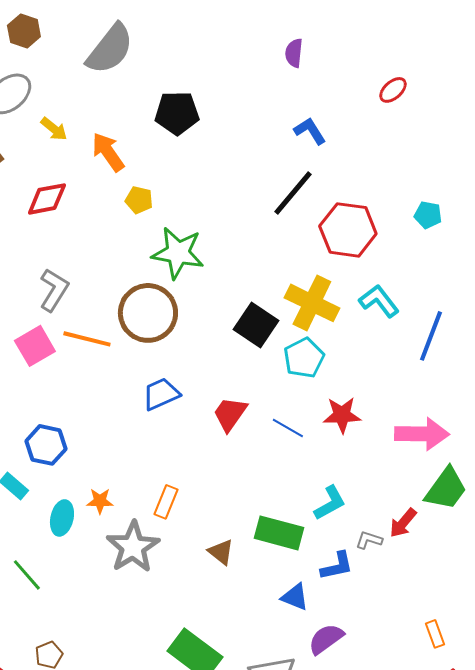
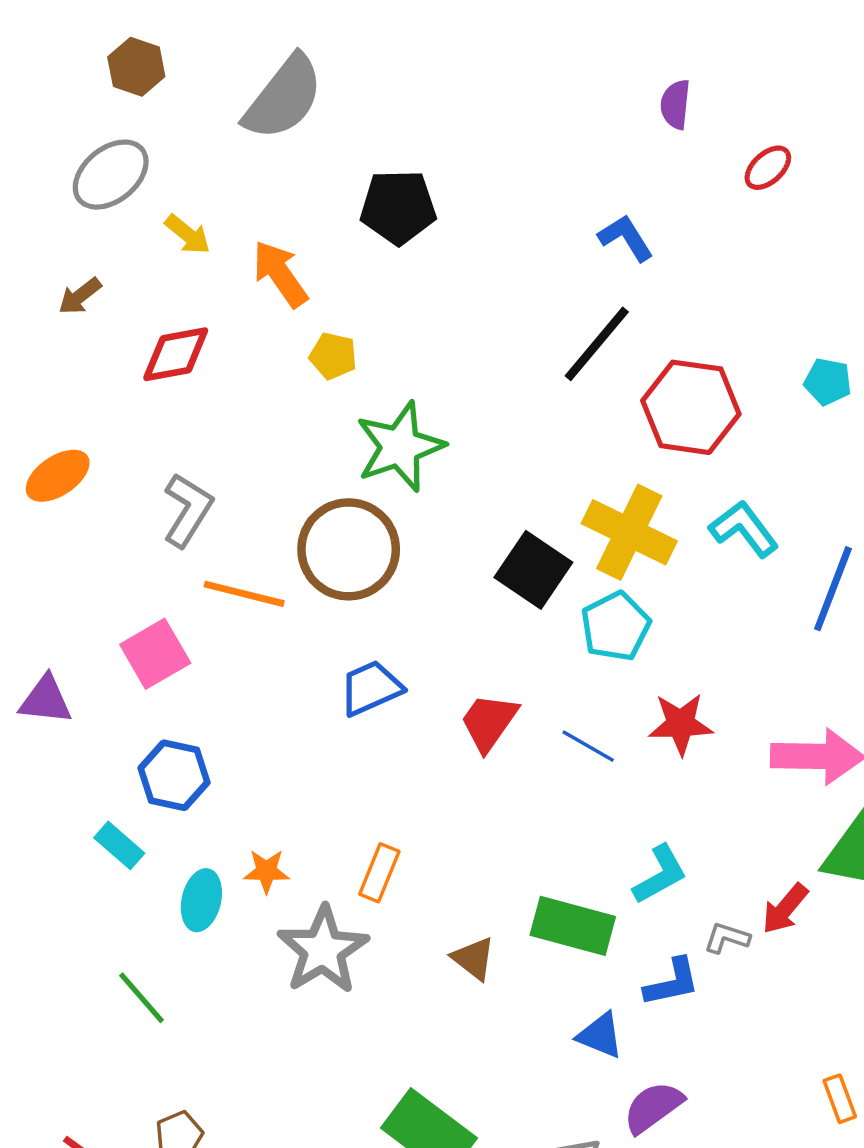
purple semicircle: (294, 53) -> (675, 104), moved
green star: (178, 253) -> (400, 447), turned -30
pink square: (35, 346) -> (155, 654), moved

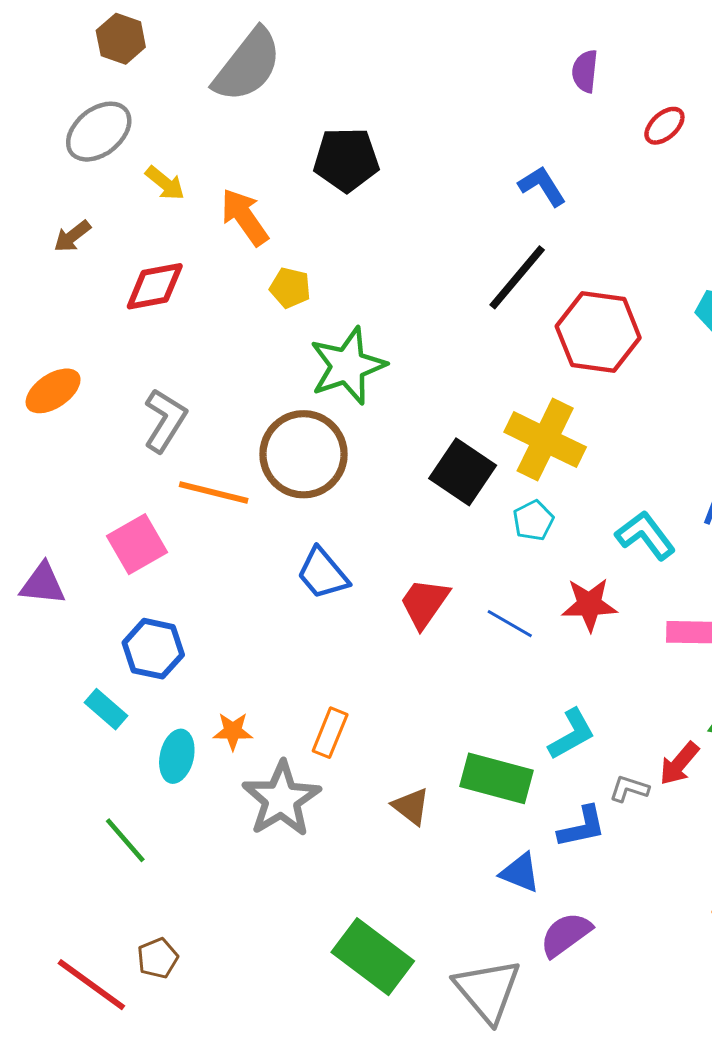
cyan L-shape: (744, 529) -> (645, 535), moved
cyan pentagon: (616, 626) -> (533, 521), size x0.7
blue trapezoid: (371, 688) -> (323, 574), turned -106

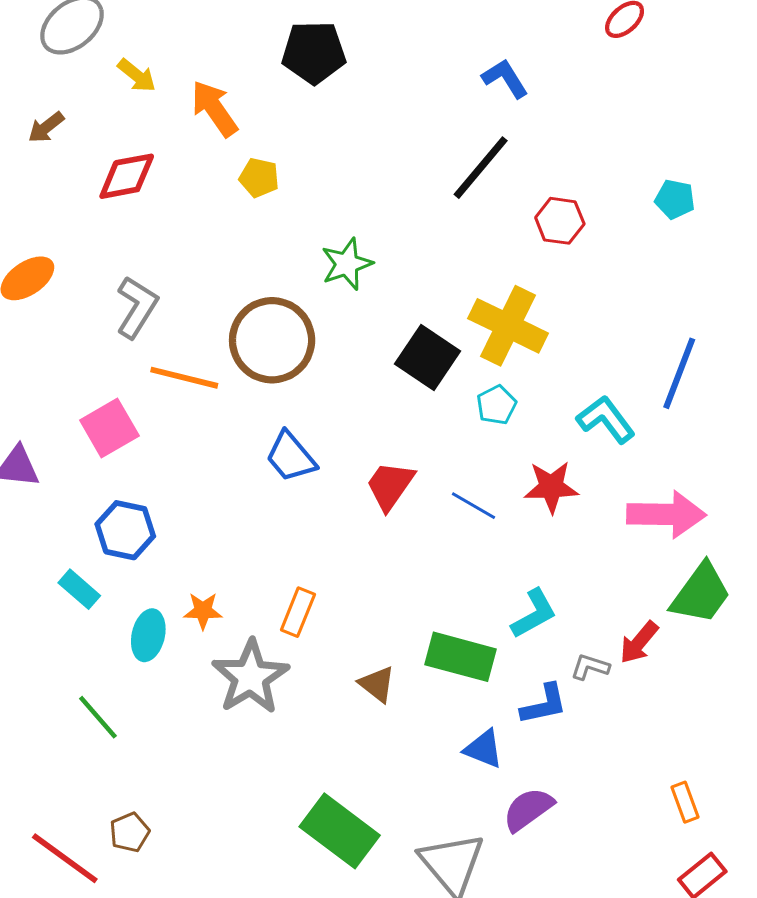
red hexagon: (598, 332) -> (560, 221), size x0.6
green star: (348, 366) -> (347, 264), moved, size x0.7

